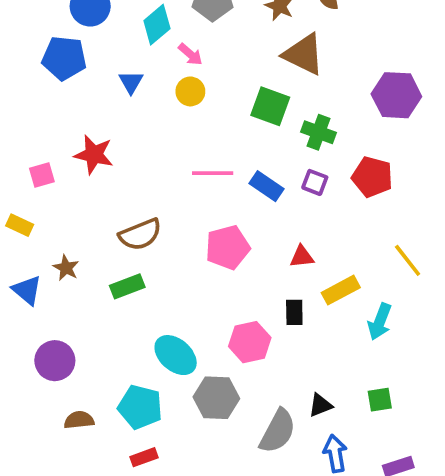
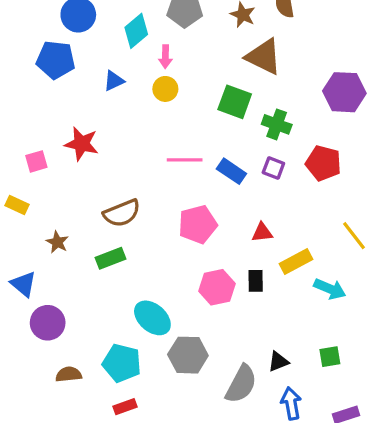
pink arrow: (190, 54) -> (165, 57), turned 50
blue triangle: (131, 82) -> (114, 81), turned 35
blue triangle: (27, 290) -> (23, 284), moved
cyan arrow: (380, 322) -> (330, 289), turned -88
pink hexagon: (250, 342) -> (217, 287), moved

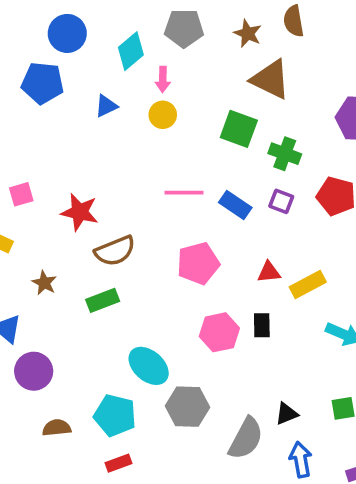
red star: (81, 144) -> (80, 212), moved
yellow rectangle: (296, 261) -> (308, 285), moved

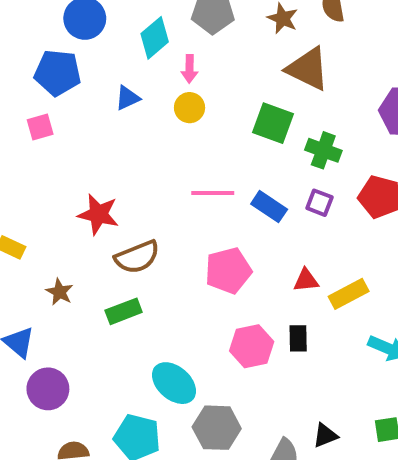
pink square: (21, 194) -> (40, 127), moved

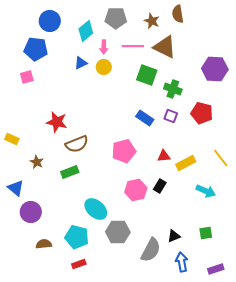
blue triangle: (127, 98) -> (81, 63), moved
pink line: (213, 193) -> (133, 46), moved
black rectangle: (298, 338) -> (160, 186), turned 32

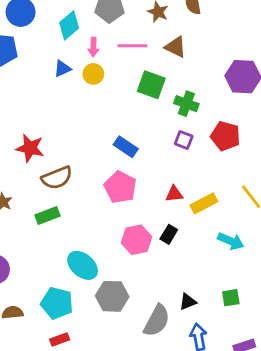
brown triangle: (165, 47) -> (176, 47), size x0.7
blue rectangle: (145, 118) -> (126, 147), moved
pink pentagon: (124, 151) -> (120, 187), turned -30

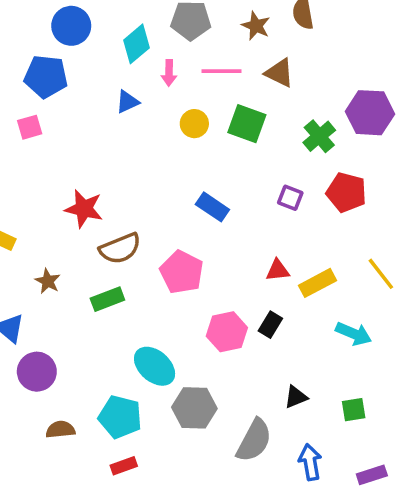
yellow circle: (93, 74) -> (194, 124), moved
green cross: (186, 104) -> (319, 136), moved, turned 30
pink pentagon: (120, 187) -> (182, 272), moved
black triangle: (188, 302) -> (296, 397), moved

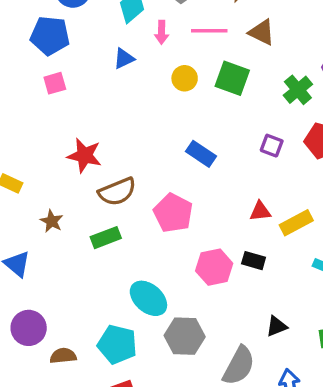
pink square: (30, 127) -> (55, 83), moved
black rectangle: (270, 325) -> (254, 261), turned 75
purple circle: (37, 372) -> (29, 328), moved

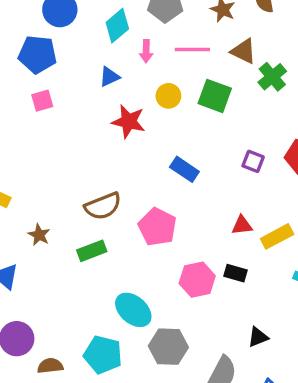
green cross: (298, 90) -> (272, 77), moved
red star: (84, 155) -> (129, 121), moved

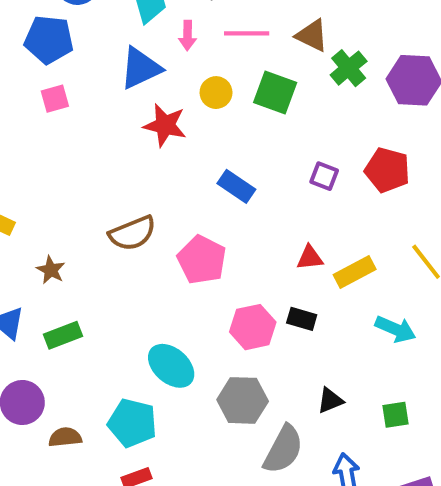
blue triangle: (109, 77) -> (141, 68), size x1.6
green rectangle: (92, 251) -> (63, 335), moved
gray hexagon: (168, 347) -> (243, 400), moved

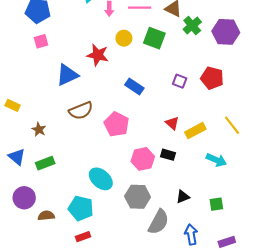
blue triangle: (141, 68) -> (67, 75), moved
red triangle: (310, 258) -> (172, 123), turned 48

